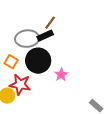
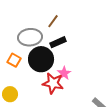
black rectangle: (45, 36) -> (58, 42), moved
red star: (20, 85) -> (53, 83), moved

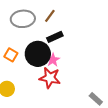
gray ellipse: (30, 37) -> (23, 19), moved
pink star: (64, 73) -> (53, 60), moved

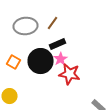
pink star: (53, 60) -> (60, 59), moved
red star: (50, 78) -> (70, 74), moved

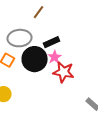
brown line: (52, 23) -> (38, 12), moved
gray ellipse: (26, 26) -> (20, 38), moved

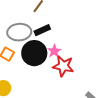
black rectangle: (52, 42) -> (42, 30), moved

